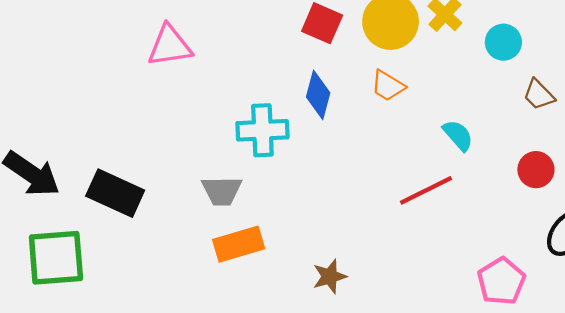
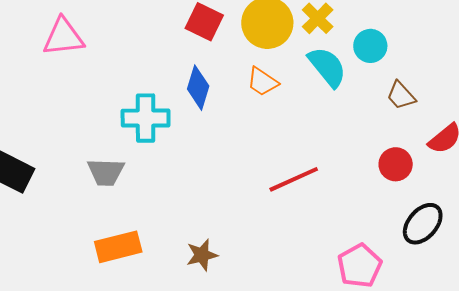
cyan semicircle: (458, 135) -> (327, 67), moved, size x1.4
orange rectangle: (239, 244) -> (118, 247), moved

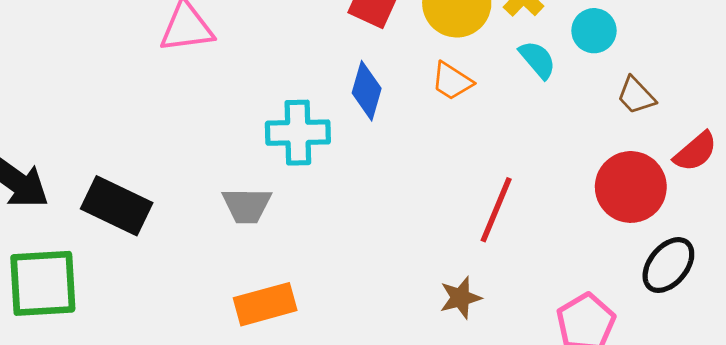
cyan semicircle: (327, 67) -> (537, 60), size x0.7
red circle: (396, 164) -> (631, 187), size x1.6
red line: (294, 179) -> (496, 210), turned -42
brown star: (202, 255) -> (460, 298), moved

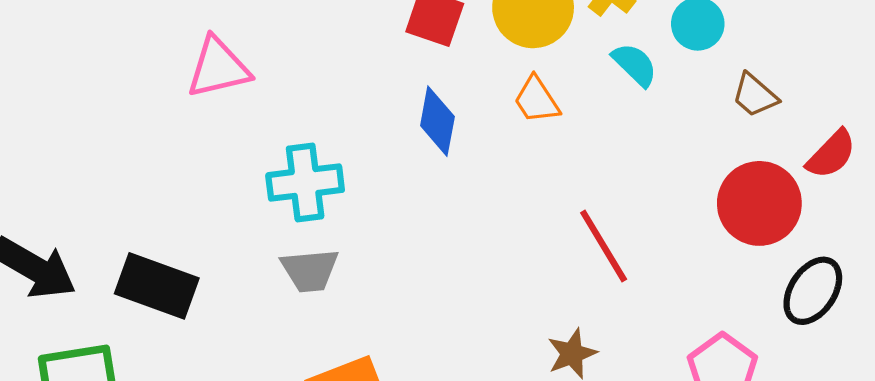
orange trapezoid: (452, 81) -> (537, 100), turned 30
cyan cross: (298, 133) -> (305, 183), moved
red line: (496, 210) -> (604, 246), turned -48

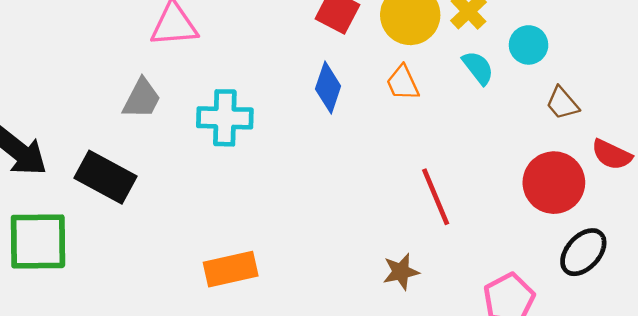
red semicircle: (831, 154) -> (612, 155), turned 63
gray trapezoid: (310, 270) -> (142, 99), moved, turned -66

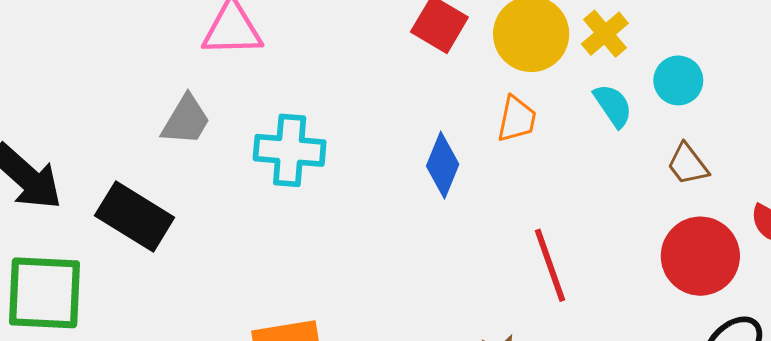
orange trapezoid: (403, 83) -> (517, 119), turned -147
blue diamond: (328, 88) -> (443, 165), moved
brown trapezoid: (562, 103) -> (688, 164), moved

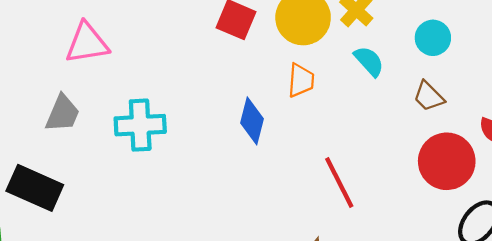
cyan circle: (678, 80) -> (433, 38), moved

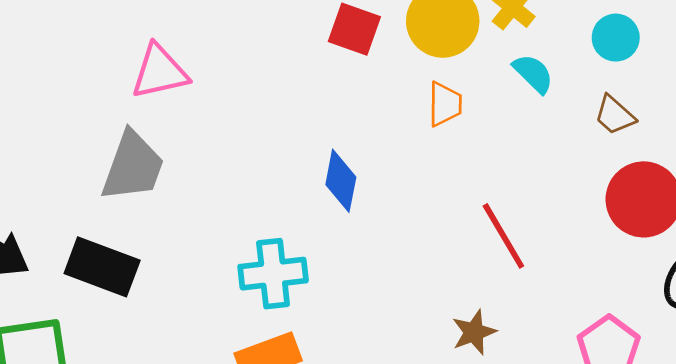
gray trapezoid: (63, 113) -> (133, 166), size x1.4
blue diamond: (252, 121) -> (341, 181), moved
cyan cross: (140, 125) -> (273, 274), moved

